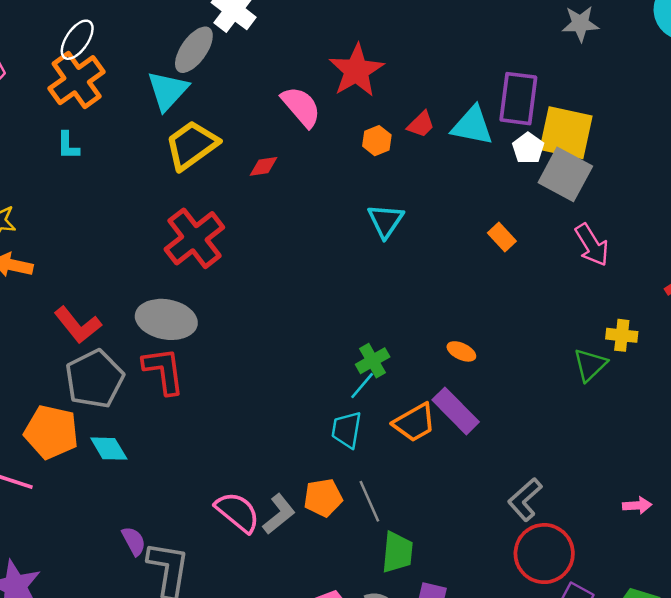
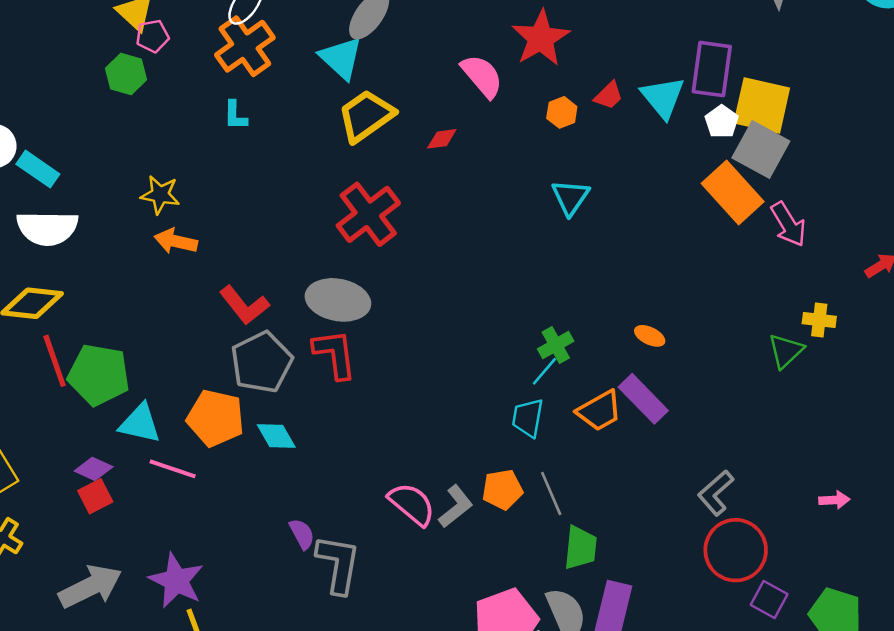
cyan triangle: (168, 91) -> (341, 58), turned -30
cyan triangle: (472, 126) -> (663, 97), turned 39
orange rectangle: (502, 237) -> (733, 193), moved, size x2.0

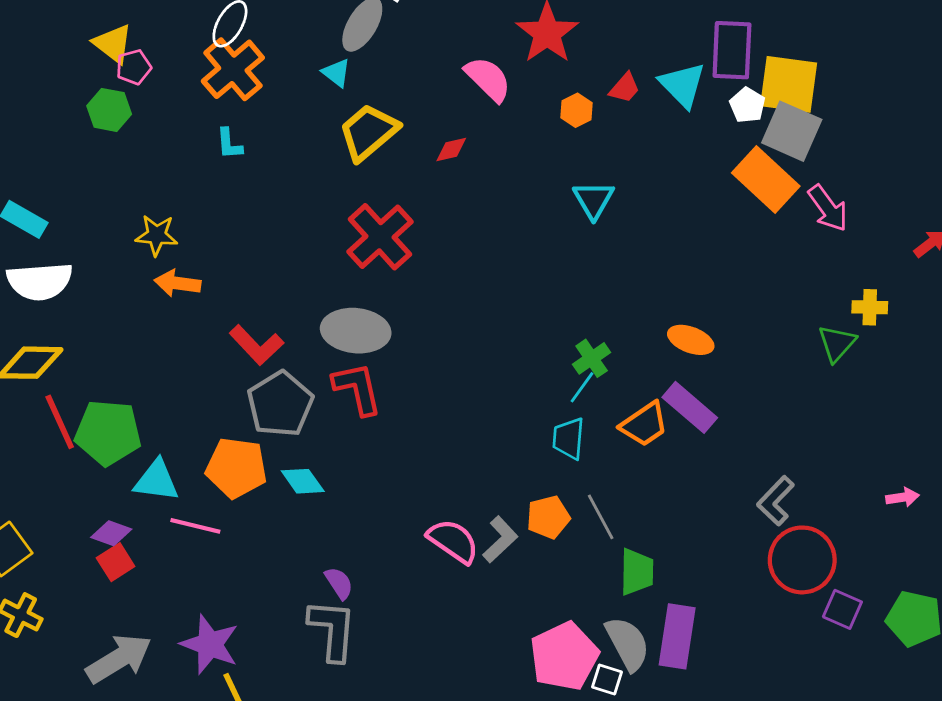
cyan triangle: (341, 58) -> (336, 73), size x0.6
orange ellipse: (650, 336) -> (691, 340), size x1.4
gray L-shape: (338, 564) -> (332, 630), moved

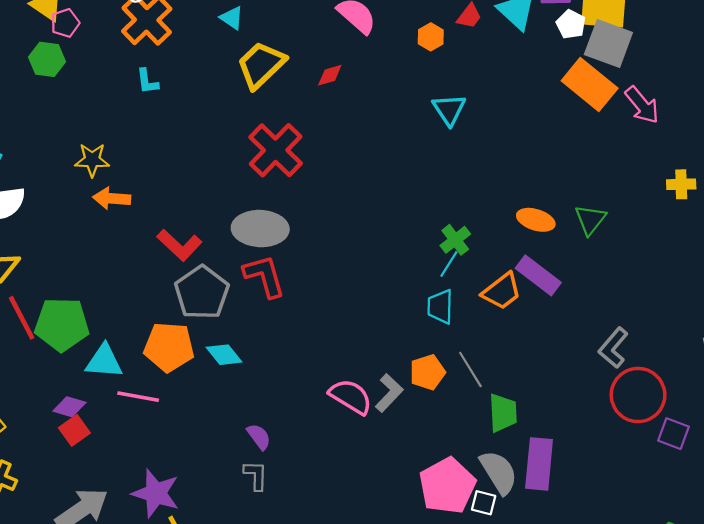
green triangle: (837, 343) -> (590, 220), moved
gray L-shape: (332, 630) -> (256, 475), size x0.6

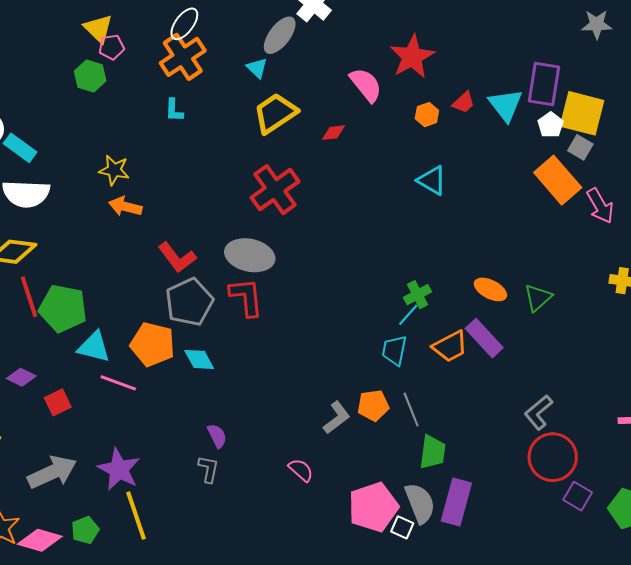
gray square: (608, 44) -> (580, 147), size x0.6
cyan triangle: (449, 110) -> (432, 180), turned -36
pink semicircle: (351, 397) -> (301, 470), moved, size x0.7
purple diamond: (69, 407) -> (21, 377), moved

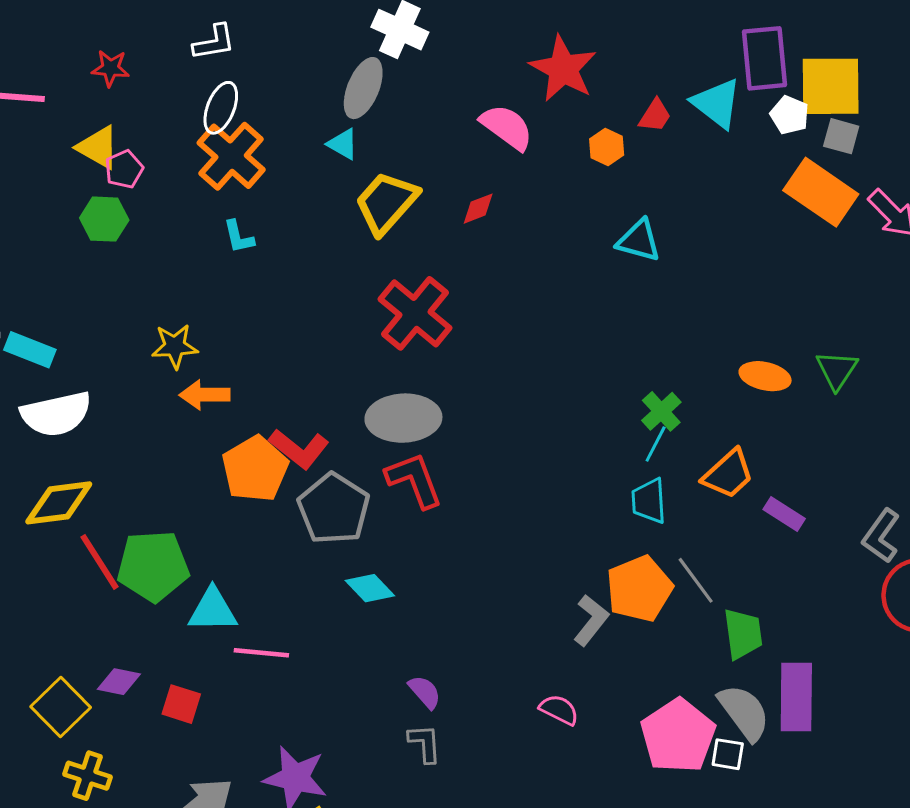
purple rectangle: (484, 338) -> (784, 514), moved, size x0.7
orange pentagon: (153, 344) -> (255, 469), moved, turned -30
red square: (58, 402) -> (181, 704), turned -32
orange pentagon: (373, 405) -> (639, 589), size x1.4

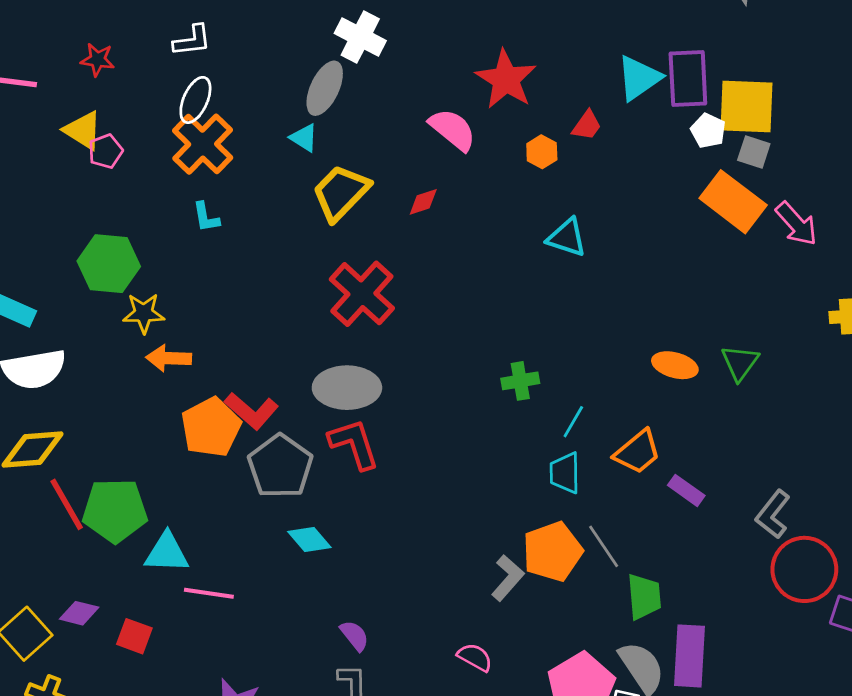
cyan triangle: (717, 103) -> (639, 78), moved, turned 45
green hexagon: (104, 219) -> (109, 264), moved, size x1.4
green cross: (661, 411) -> (520, 381), moved, turned 30

